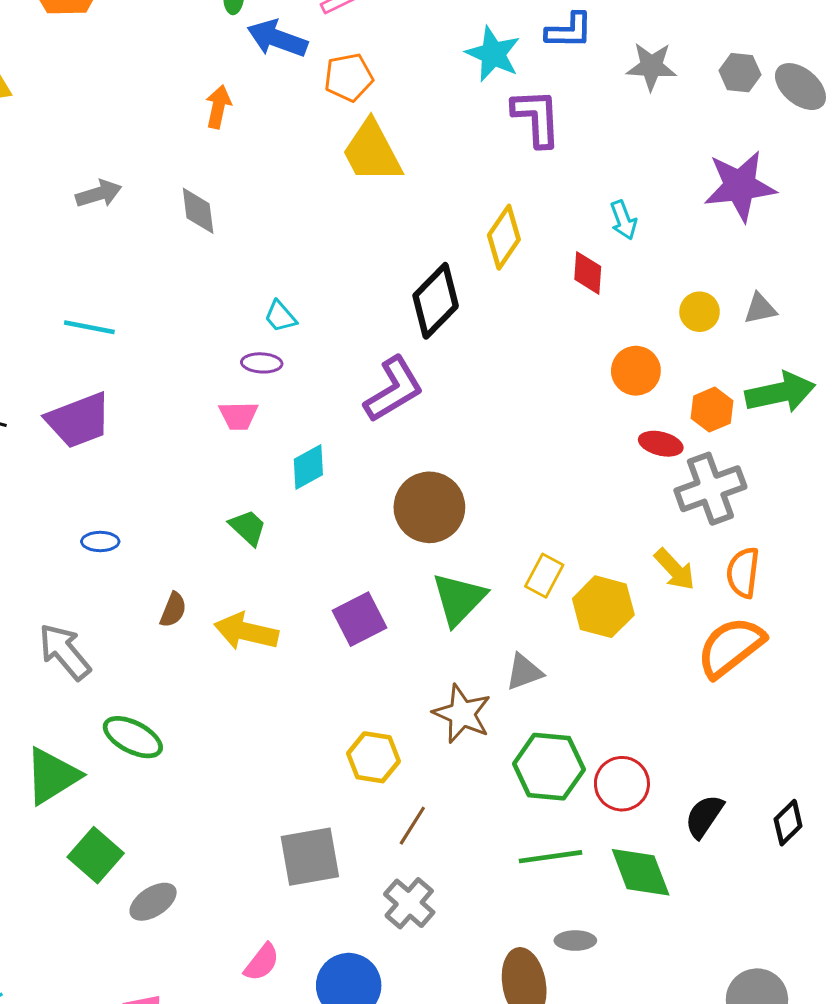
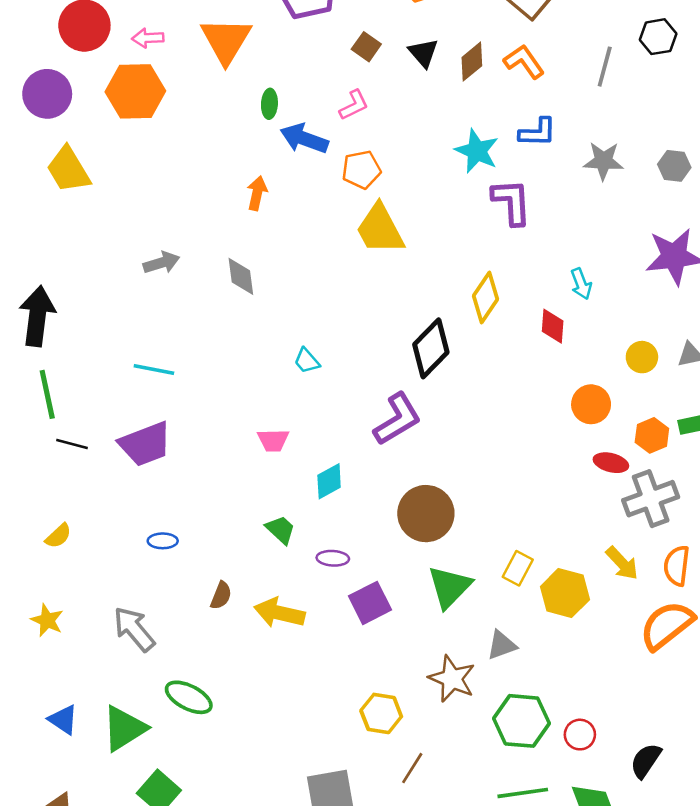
purple ellipse: (262, 363) -> (333, 558), moved
red circle: (622, 784) -> (580, 735), size x0.7

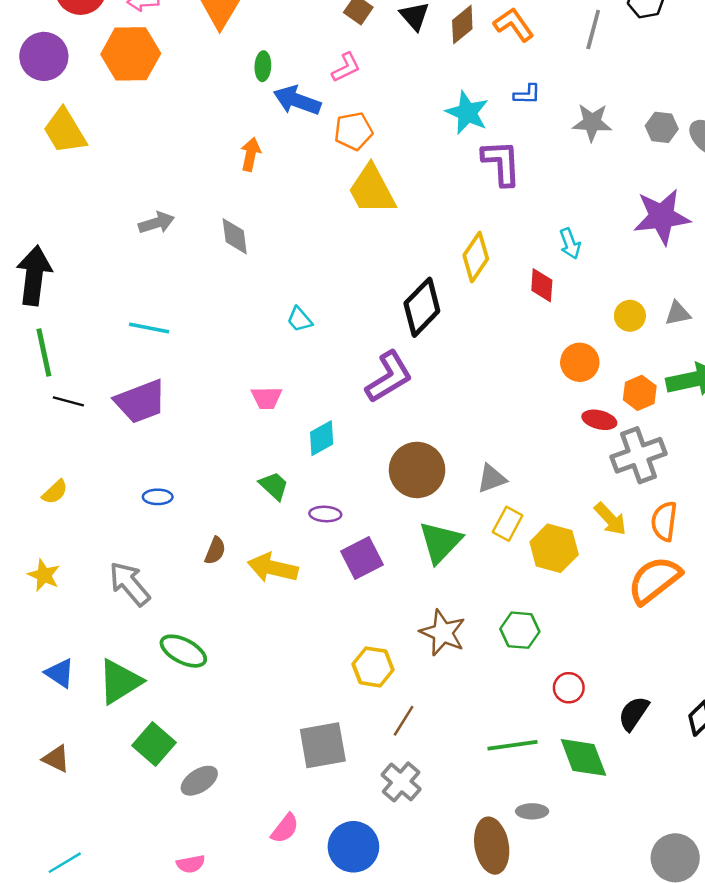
blue L-shape: (538, 132) -> (527, 94), size x0.7
gray triangle: (502, 645) -> (492, 479), moved
green hexagon: (522, 721) -> (520, 630), moved, size x0.7

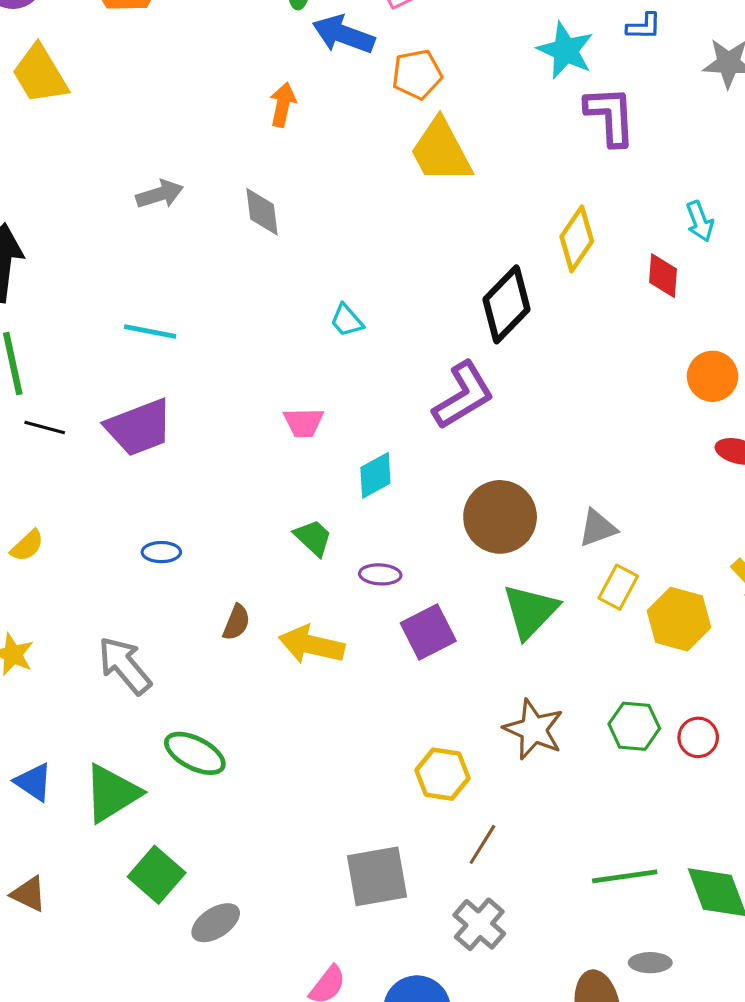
red circle: (569, 688) -> (698, 737), moved

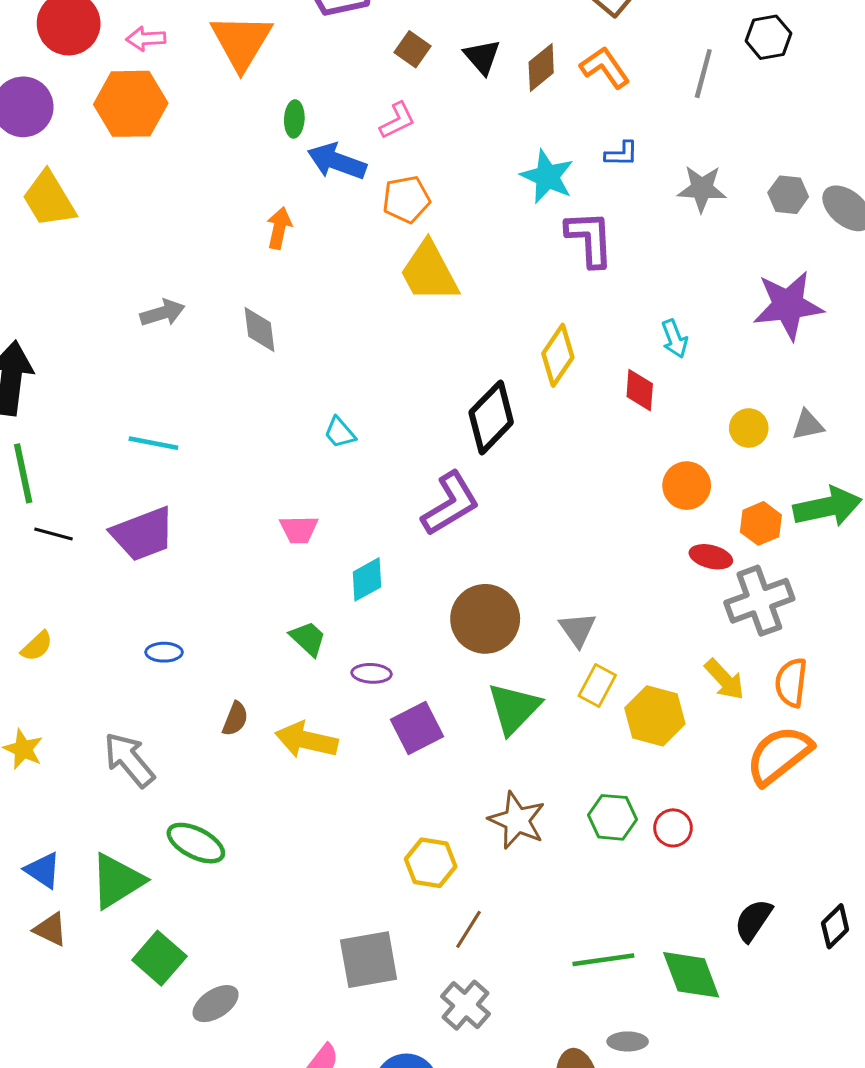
gray triangle: (598, 528) -> (578, 629), turned -45
brown triangle: (29, 894) -> (50, 929), moved

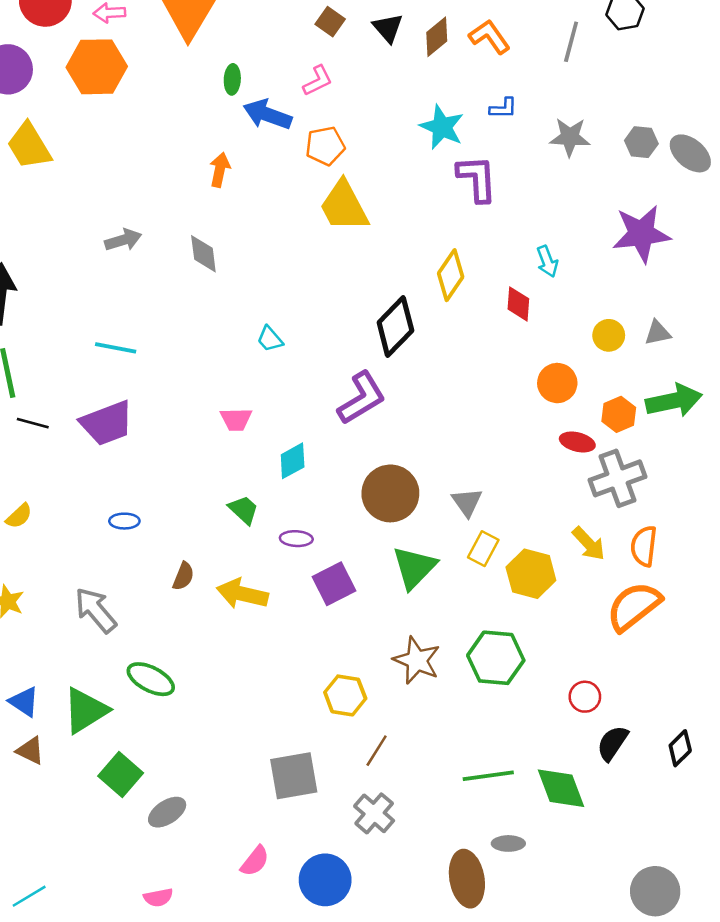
green hexagon: (612, 817) -> (496, 658), size x1.4
red circle: (673, 828) -> (585, 697), moved

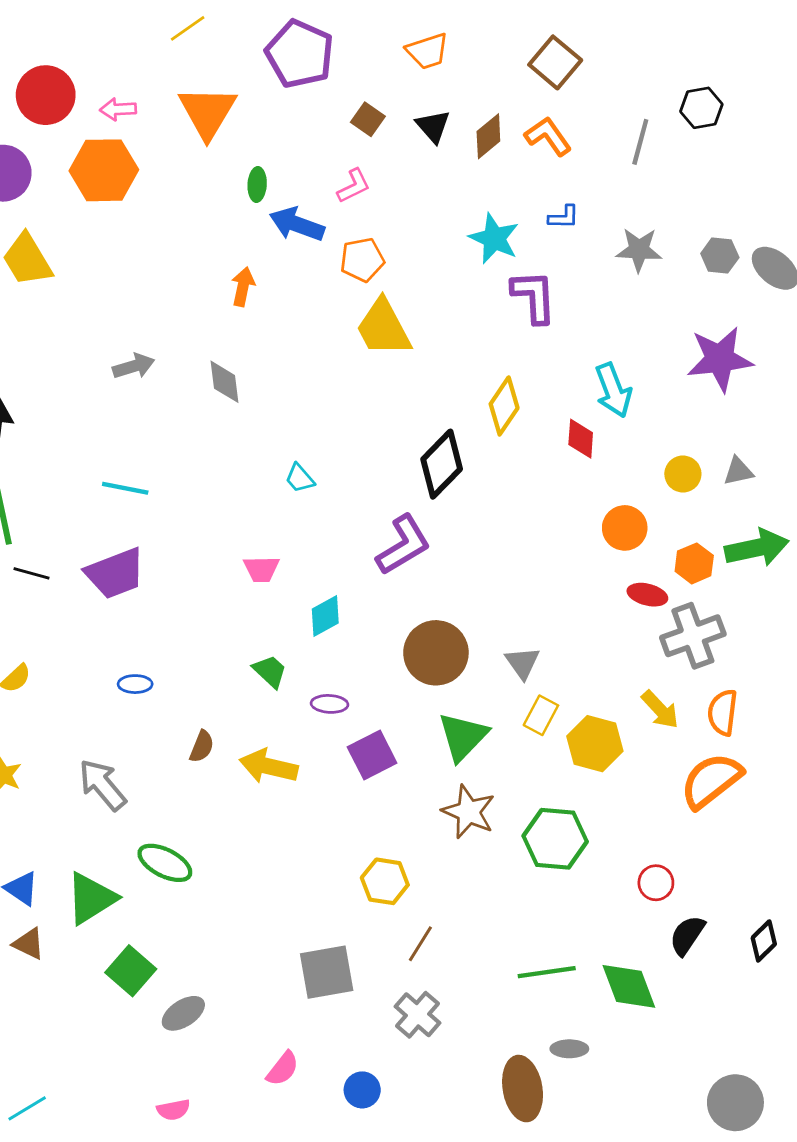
cyan arrow: (547, 261) -> (613, 390), size x1.5
brown star: (417, 660) -> (469, 812), moved
blue circle: (325, 880) -> (362, 1090), size x0.6

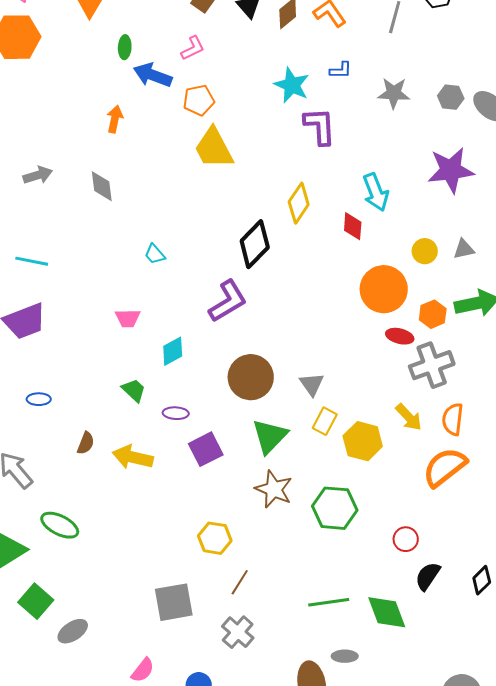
orange circle: (625, 528) -> (384, 289), size x1.5

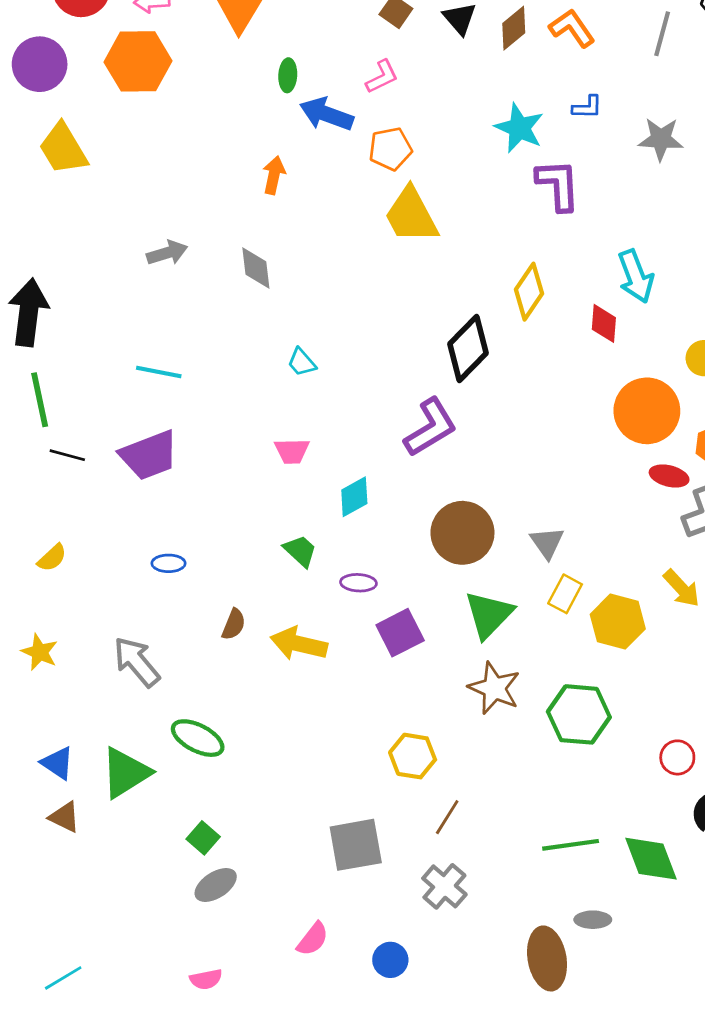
cyan trapezoid: (155, 254) -> (302, 362), moved
green square: (36, 601) -> (203, 838), moved, size x0.7

